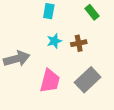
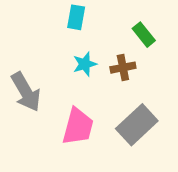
green rectangle: (92, 12) -> (144, 35), moved
gray arrow: (17, 59) -> (26, 92), turned 75

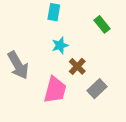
brown cross: (123, 68) -> (77, 66), moved, turned -35
gray rectangle: (137, 125) -> (97, 89), size x0.7

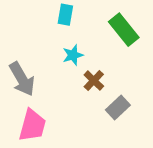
green rectangle: (102, 24) -> (124, 30), size x1.5
pink trapezoid: (55, 90) -> (32, 125), moved

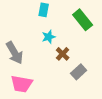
pink trapezoid: (32, 125) -> (22, 84), turned 85

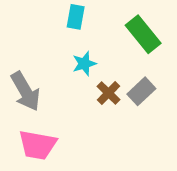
gray rectangle: (79, 72) -> (141, 91), moved

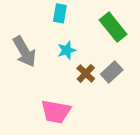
gray arrow: (25, 91) -> (24, 52), moved
pink trapezoid: (38, 145) -> (56, 112), moved

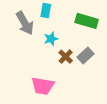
green rectangle: (113, 27) -> (87, 21), turned -35
gray arrow: (24, 52) -> (25, 23), moved

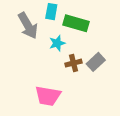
green rectangle: (87, 21) -> (76, 23), moved
brown cross: (66, 57) -> (74, 63), turned 32

